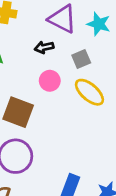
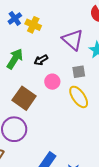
black arrow: (44, 47) -> (41, 60), moved, turned -32

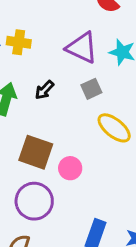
gray square: (79, 72) -> (91, 89), moved
pink circle: (52, 82) -> (70, 168), moved

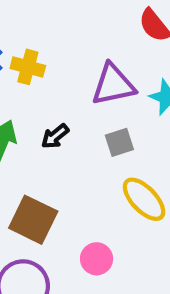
purple triangle: (82, 48) -> (113, 85), turned -44
pink circle: (70, 168) -> (97, 259), moved

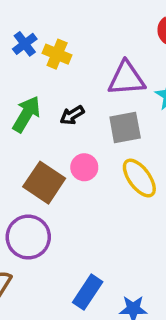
gray square: (119, 142) -> (125, 128), size x1.4
pink circle: (97, 259) -> (84, 167), moved

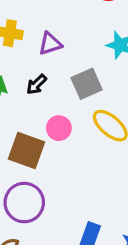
purple triangle: (126, 79) -> (50, 44), moved, size x0.7

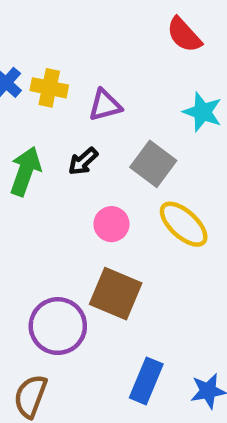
gray square: (87, 84) -> (153, 164), turned -32
brown square: (27, 150) -> (116, 294), moved

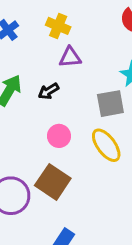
yellow cross: (49, 88) -> (58, 26), moved
gray square: (153, 164) -> (110, 104), moved, turned 32

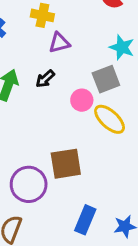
pink circle: (59, 136) -> (82, 100), moved
brown square: (53, 182) -> (66, 164), turned -32

